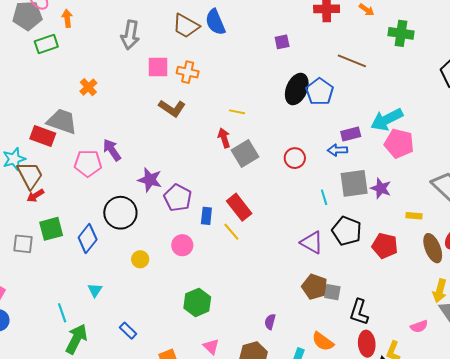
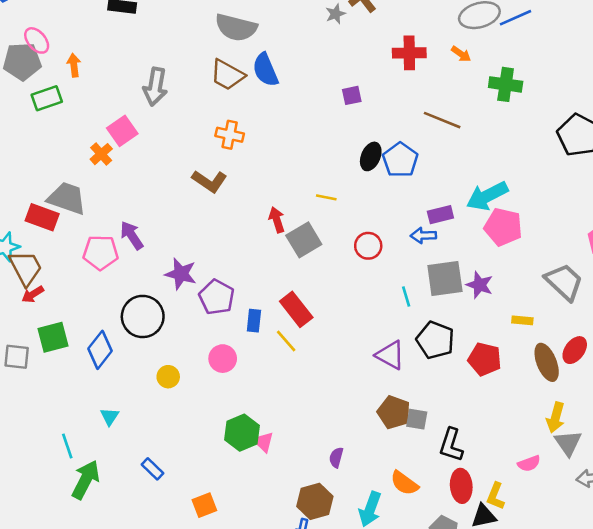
pink square: (158, 67) -> (122, 131), moved, turned -35
black ellipse: (297, 89) -> (371, 156), size x0.7
yellow line: (237, 112) -> (326, 197), moved
pink triangle: (211, 347) -> (263, 442), moved

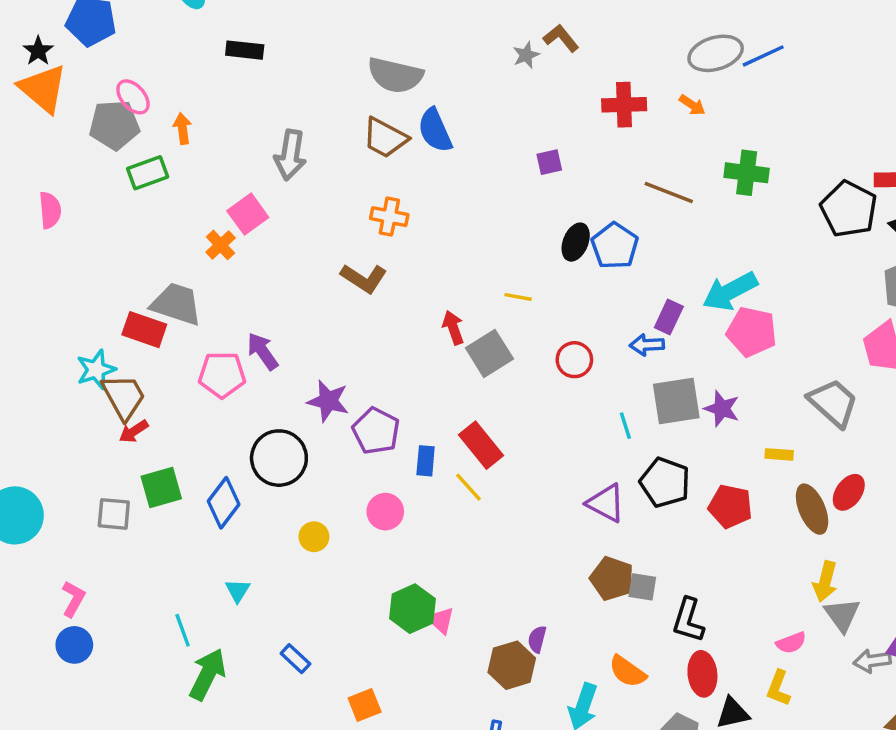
green cross: (506, 84) -> (747, 173), moved
purple rectangle: (440, 215) -> (669, 317), turned -50
yellow L-shape: (496, 496) -> (778, 688), moved
brown hexagon: (315, 501) -> (512, 665), moved

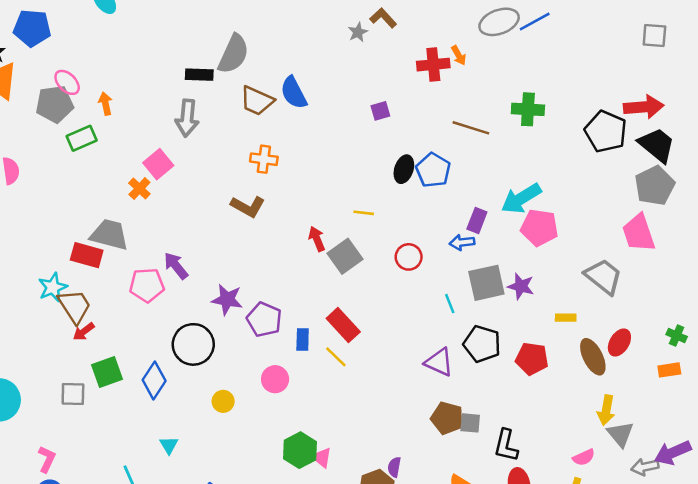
black rectangle: (245, 50) -> (199, 75), moved
gray semicircle: (395, 75) -> (233, 54), moved, turned -75
orange arrow: (692, 105) -> (459, 55), moved, turned 30

